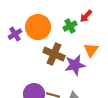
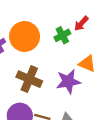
orange triangle: (91, 50) -> (87, 64), turned -42
brown cross: (54, 54) -> (29, 79), moved

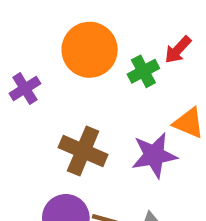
orange circle: (25, 37) -> (90, 50), moved

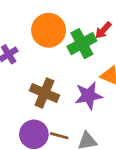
green cross: (143, 71) -> (82, 44), size x1.5

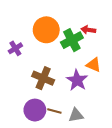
red arrow: (103, 30) -> (88, 30), turned 56
purple star: (89, 96) -> (77, 80), turned -30

